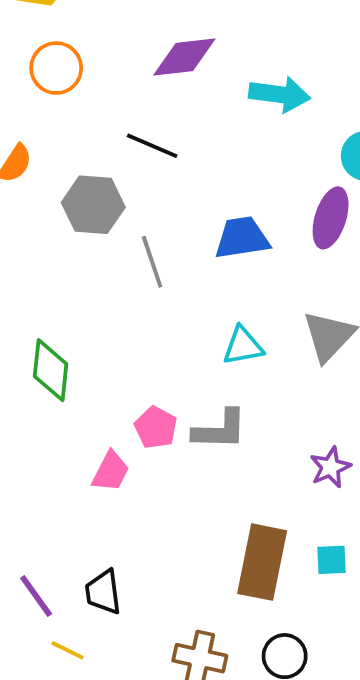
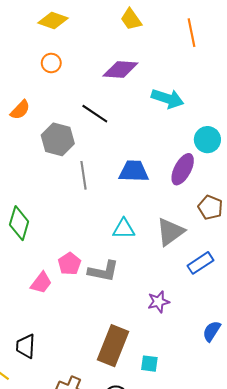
orange circle: (56, 68) -> (51, 63), size x0.7
cyan square: (331, 560) -> (149, 364), moved

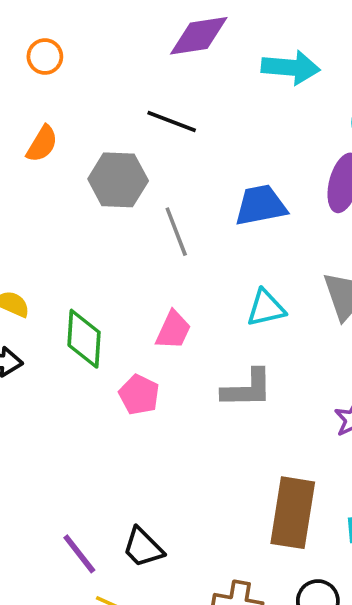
orange circle: (51, 63) -> (45, 57), moved
pink pentagon: (69, 264) -> (139, 395), moved
pink trapezoid: (41, 283) -> (173, 330), moved
black trapezoid: (26, 346) -> (143, 547), turned -35

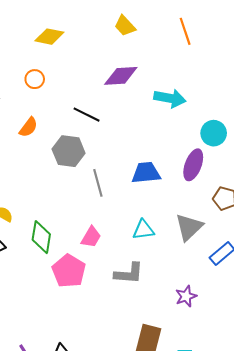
black line: (172, 121) -> (87, 115), moved
pink pentagon: (139, 395) -> (69, 271), size x1.5

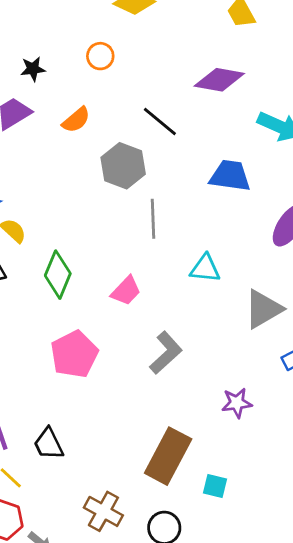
blue trapezoid: (146, 173) -> (230, 176), moved
cyan triangle: (143, 230) -> (205, 268), moved
pink pentagon: (69, 271) -> (74, 354), moved
gray L-shape: (129, 273) -> (166, 353), turned -60

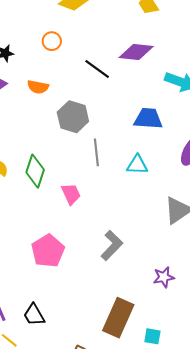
orange semicircle: (76, 120) -> (38, 87), turned 55
black line: (160, 122) -> (97, 69), moved
cyan triangle: (205, 268) -> (137, 165), moved
green diamond: (58, 275) -> (35, 171), moved
pink trapezoid: (126, 291) -> (71, 194), moved, turned -65

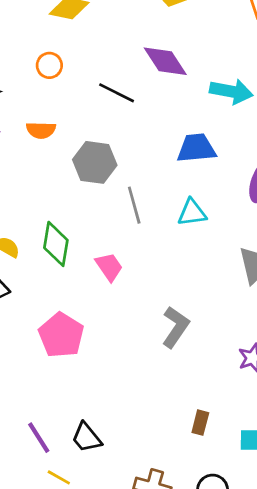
purple diamond: (136, 52) -> (165, 61), turned 60
pink pentagon: (48, 251) -> (61, 335), moved
brown rectangle: (118, 318) -> (200, 423), size x0.5

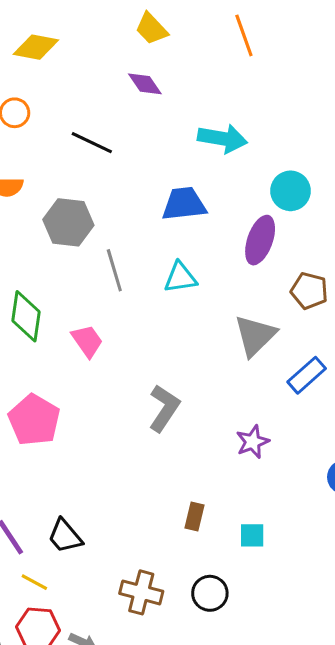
purple diamond: (165, 61) -> (145, 84), moved, size x0.7

